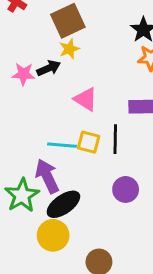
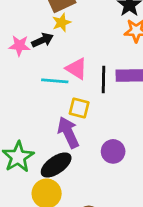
black line: (115, 139) -> (104, 80), moved
cyan line: (62, 145) -> (55, 81), moved
purple arrow: (47, 176) -> (68, 132), moved

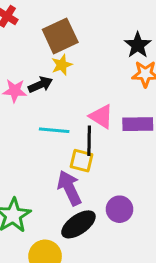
pink triangle: (76, 69) -> (101, 117), moved
black line: (104, 80) -> (89, 141), moved
black ellipse: (56, 165) -> (78, 224), moved

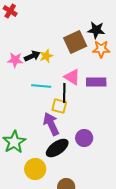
brown square: (60, 36) -> (75, 42), moved
black star: (138, 45) -> (96, 30), turned -30
yellow star: (62, 65) -> (46, 56), moved

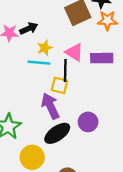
yellow star: (46, 56) -> (45, 48), moved

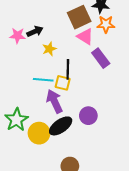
pink triangle: (74, 52) -> (85, 37), moved
purple rectangle: (102, 58) -> (101, 58), turned 54
cyan line: (39, 63) -> (43, 80), moved
yellow circle: (32, 157) -> (39, 133), moved

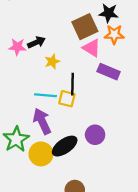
purple rectangle: (101, 58) -> (109, 72), turned -30
purple arrow: (54, 101) -> (42, 121), moved

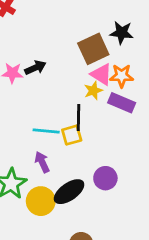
orange star: (114, 34) -> (122, 76), moved
yellow star: (52, 61) -> (93, 91), moved
yellow square: (67, 99) -> (72, 135), turned -30
purple arrow: (42, 121) -> (42, 162), size x0.7

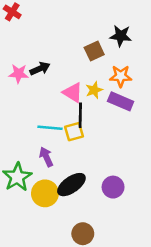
brown square: (93, 49) -> (94, 51), size x0.7
pink triangle: (101, 74) -> (73, 93), moved
purple circle: (105, 178) -> (113, 187), moved

